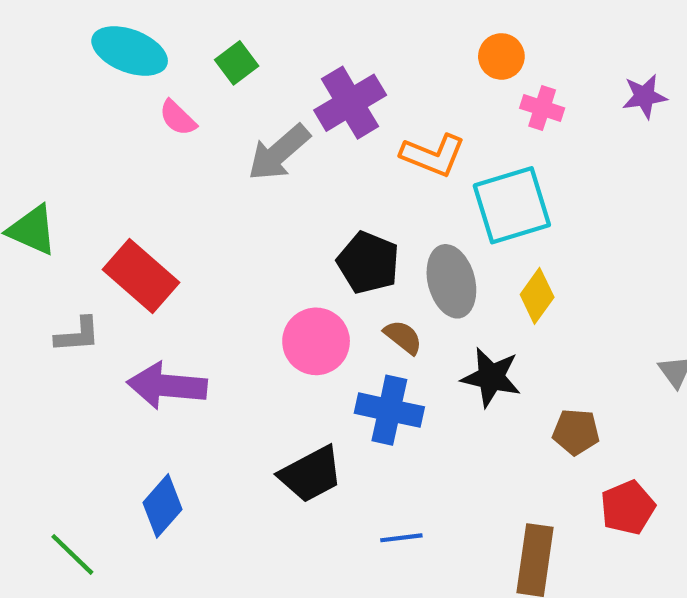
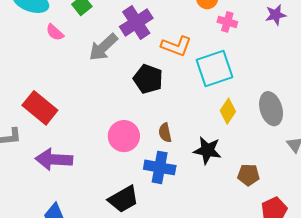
black pentagon: (368, 263) -> (148, 79), moved
gray ellipse: (451, 281) -> (271, 109), moved
brown semicircle: (403, 337) -> (165, 133), turned -138

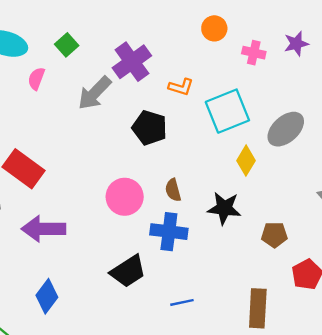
pink cross: (227, 22) -> (254, 53), moved
pink semicircle: (55, 32) -> (36, 79), turned 72
orange L-shape: (176, 46) -> (181, 87), size x0.7
gray ellipse: (271, 109) -> (286, 129), moved, turned 68

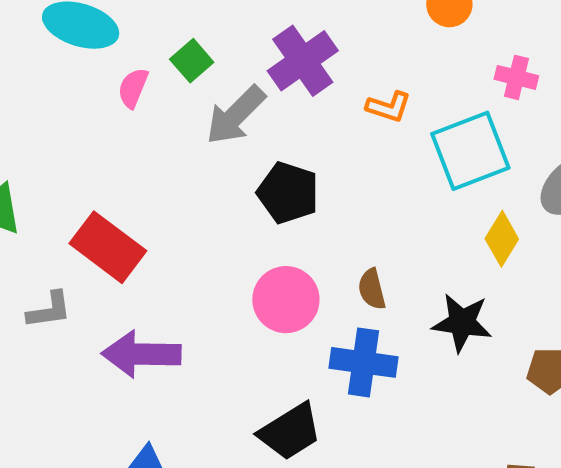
green square: (67, 45) -> (192, 61), moved
pink cross: (254, 53) -> (516, 77), moved
black pentagon: (150, 128) -> (288, 193), moved

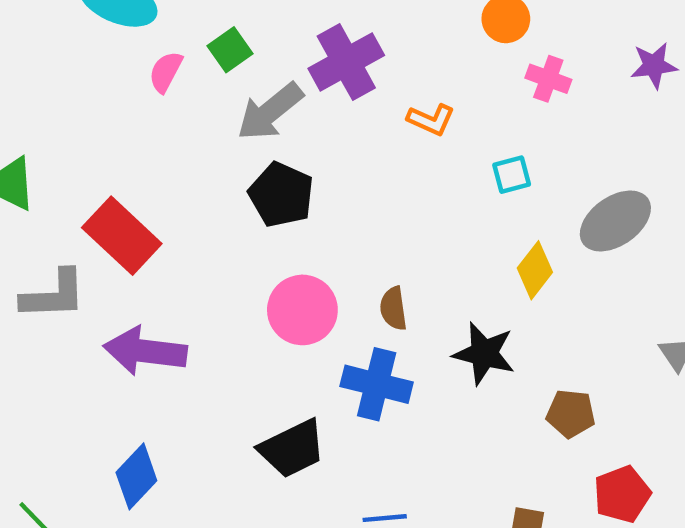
pink cross: (516, 77) -> (548, 79), moved
cyan square: (470, 151) -> (512, 175), size x0.5
black pentagon: (288, 193) -> (281, 195), moved
gray L-shape: (49, 310) -> (54, 295), size x1.4

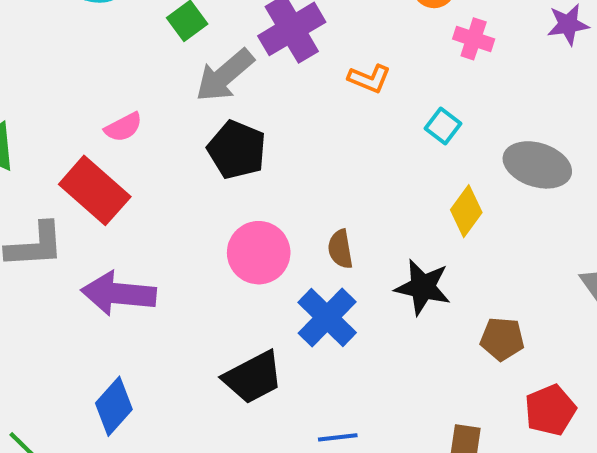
pink semicircle: (166, 72) -> (123, 127), moved, turned -144
cyan square: (512, 175) -> (443, 126), turned -36
gray ellipse: (615, 221) -> (537, 165), turned 54
blue cross: (377, 384) -> (327, 317), turned 32

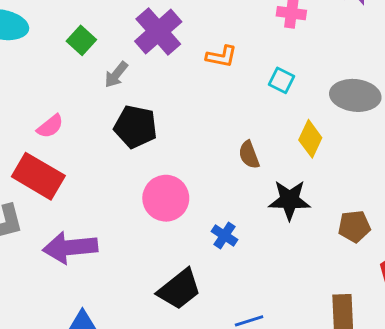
gray arrow: (225, 75) -> (116, 75), size x0.6
brown semicircle: (340, 249) -> (249, 155), moved
blue cross: (327, 317) -> (224, 235), size x0.6

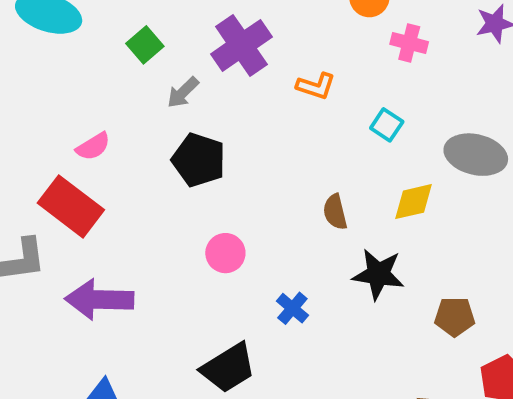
yellow diamond: (310, 139) -> (413, 202), turned 45
pink circle: (166, 198) -> (225, 253), size x0.7

